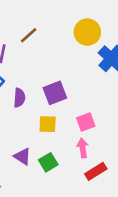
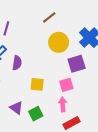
yellow circle: (87, 32) -> (59, 42), moved
brown line: (29, 35) -> (49, 17), moved
purple square: (55, 93) -> (77, 64), moved

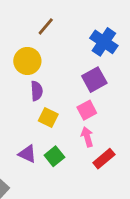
yellow circle: (59, 42) -> (27, 61), moved
purple semicircle: (17, 63) -> (37, 91), moved
yellow square: (37, 84) -> (48, 118), turned 32

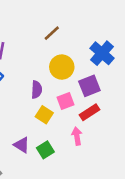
yellow circle: (27, 61) -> (62, 67), moved
pink square: (87, 110) -> (66, 101), moved
red rectangle: (104, 159) -> (89, 112), moved

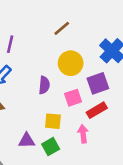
yellow square: (44, 115) -> (53, 121), moved, turned -30
purple triangle: (22, 145) -> (27, 141), turned -36

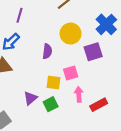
pink square: (73, 98) -> (71, 73), moved
red rectangle: (97, 110) -> (99, 105), moved
purple triangle: (27, 141) -> (30, 98), turned -40

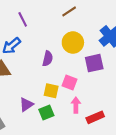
purple line: (19, 15) -> (23, 19), turned -48
pink square: (71, 73) -> (70, 83), turned 32

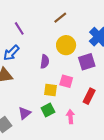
purple triangle: (26, 105) -> (25, 113), moved
pink arrow: (76, 105) -> (70, 117), moved
red rectangle: (95, 117) -> (89, 96), moved, turned -35

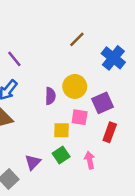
brown line: (60, 18) -> (77, 39), moved
yellow circle: (66, 45) -> (75, 86), moved
purple square: (87, 62) -> (103, 103), moved

